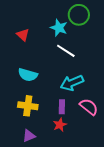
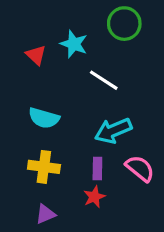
cyan star: (59, 28) -> (74, 44), moved

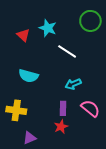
green circle: (124, 24) -> (90, 21), moved
cyan arrow: (113, 131) -> (73, 84), size x0.7
yellow cross: (44, 167) -> (16, 110), moved

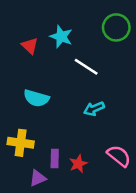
purple rectangle: (63, 108) -> (55, 158), moved
pink semicircle: (90, 108) -> (119, 156), moved

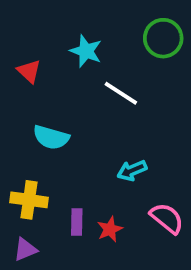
red triangle: (30, 46) -> (29, 71), moved
cyan arrow: (94, 109) -> (132, 170), moved
purple triangle: (38, 178) -> (25, 250), moved

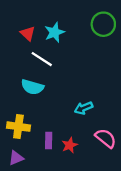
cyan star: (86, 51) -> (54, 32), turned 30
red triangle: (29, 71) -> (28, 33), moved
white line: (121, 93) -> (42, 59), moved

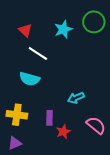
cyan star: (54, 32) -> (63, 29), moved
purple rectangle: (49, 141) -> (50, 118), moved

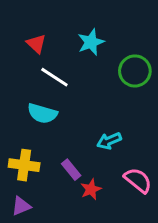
green circle: (94, 22) -> (135, 71), moved
purple rectangle: (50, 118) -> (71, 170), turned -40

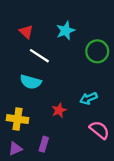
cyan arrow: (109, 141) -> (88, 98), moved
purple rectangle: (71, 170) -> (44, 144), moved, turned 56
red star: (91, 189) -> (59, 110), moved

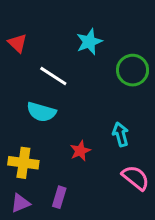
red triangle: (26, 32) -> (17, 43), moved
cyan arrow: (88, 98) -> (121, 134), turned 98

